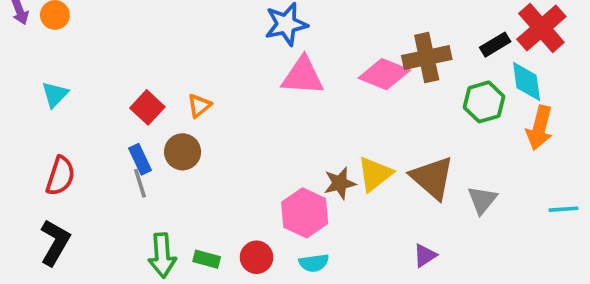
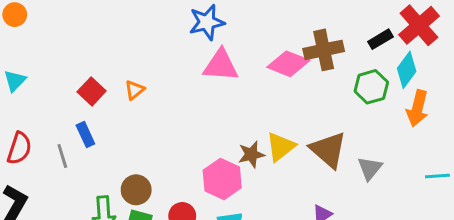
cyan diamond: (527, 82) -> (407, 70), turned 44
brown circle: (183, 152) -> (136, 190), moved
gray line: (140, 183) -> (62, 156), moved

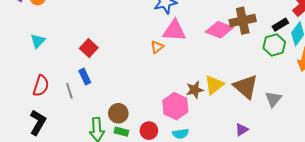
black rectangle: (381, 39) -> (280, 25), moved
orange triangle: (135, 90) -> (157, 47), moved

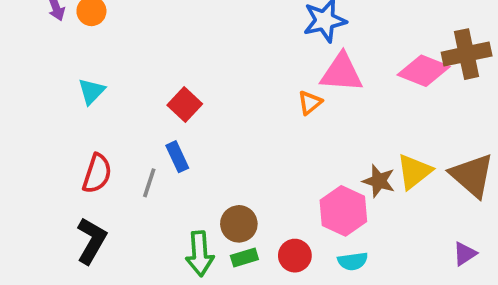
brown star: (195, 90) -> (379, 181), turned 30
gray line: (69, 91) -> (149, 183), turned 35
green rectangle: (121, 132) -> (244, 257), turned -32

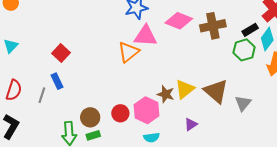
pink diamond: (424, 71) -> (179, 21), moved
orange triangle: (310, 103) -> (128, 52), size x1.6
purple triangle: (465, 254) -> (191, 124), moved
red circle: (295, 256) -> (120, 113), moved

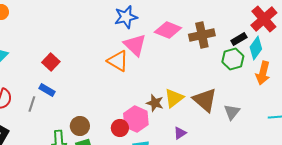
pink triangle: (145, 36) -> (135, 45), turned 40
orange triangle: (128, 52) -> (118, 61), turned -50
blue rectangle: (57, 81) -> (47, 90), turned -35
red circle: (120, 113) -> (120, 128), moved

